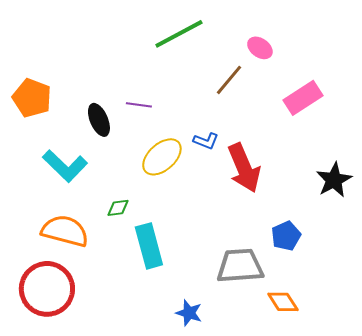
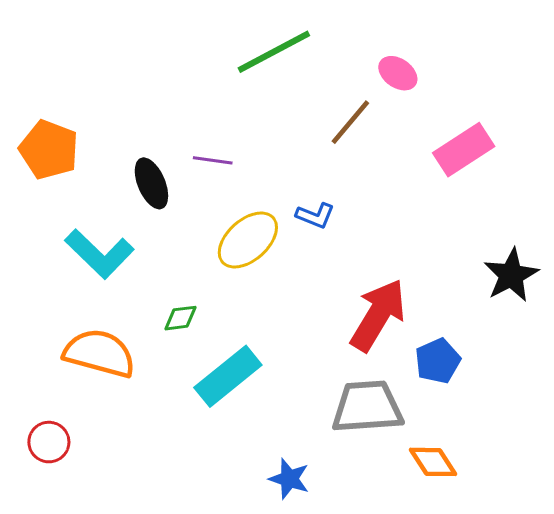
red arrow: (244, 168) -> (378, 315), moved, turned -126
cyan rectangle: (149, 246) -> (228, 376), turned 66
red circle: (47, 289) -> (49, 442), moved, size x0.5

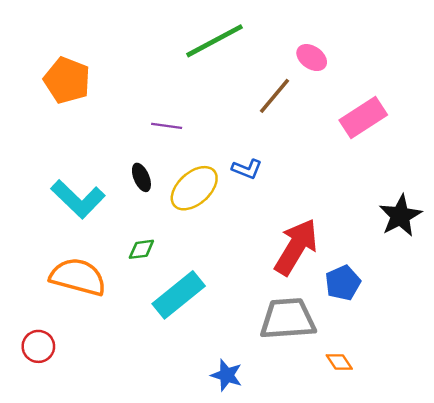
orange pentagon: (49, 150) -> (67, 80), moved
black ellipse: (151, 183) -> (141, 177), moved, size x0.7
orange diamond: (433, 462) -> (339, 362), size x0.7

